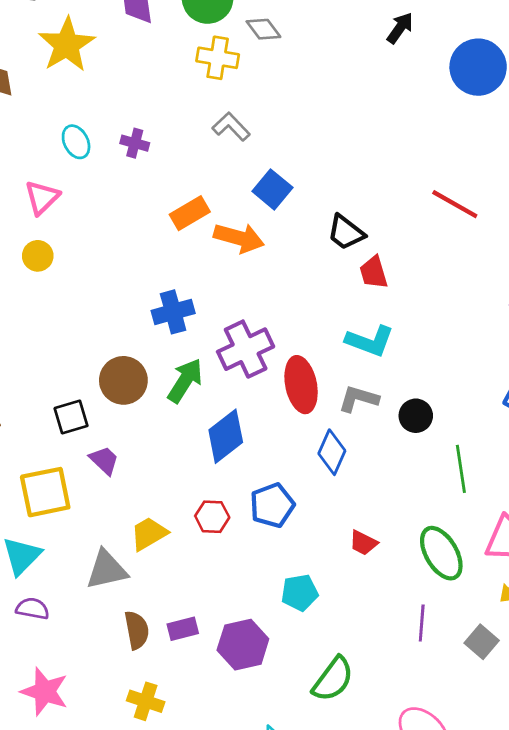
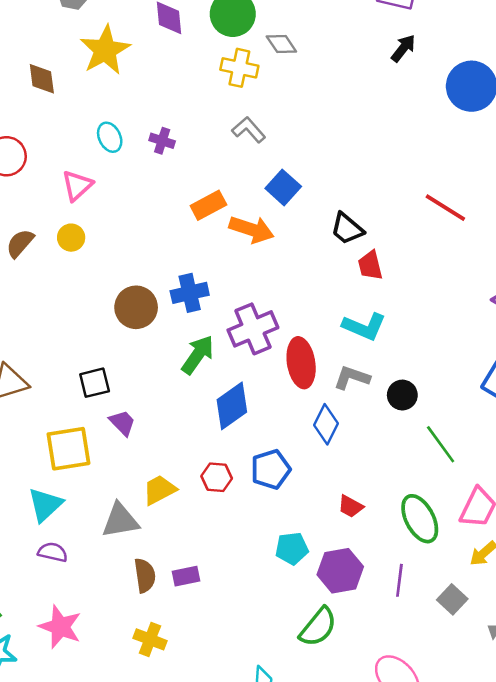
brown circle: (123, 380) -> (136, 307), moved
green line: (461, 469) -> (441, 444), turned -30
purple hexagon: (243, 645) -> (340, 571), moved

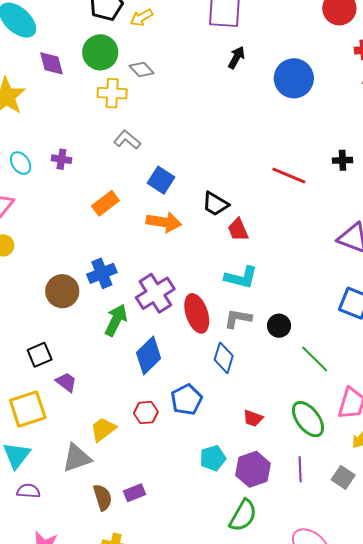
orange arrow: (251, 229) -> (164, 222), moved

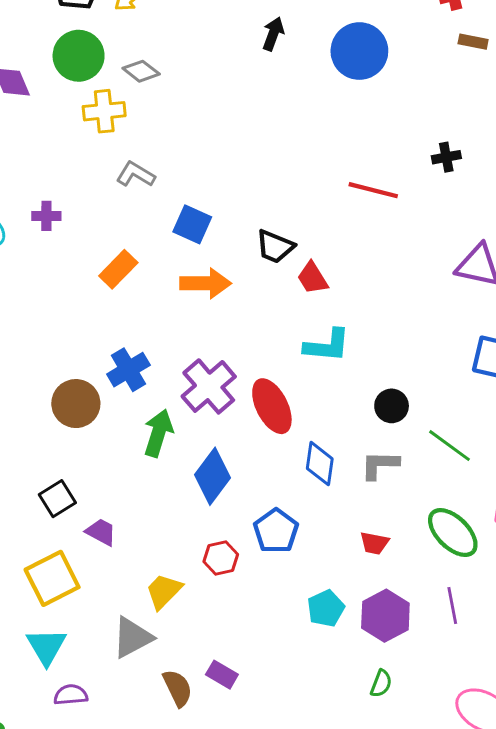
gray L-shape: (238, 319) -> (380, 465), moved
purple rectangle: (134, 493) -> (222, 675), turned 60
green semicircle: (243, 515) -> (381, 684), size x0.6

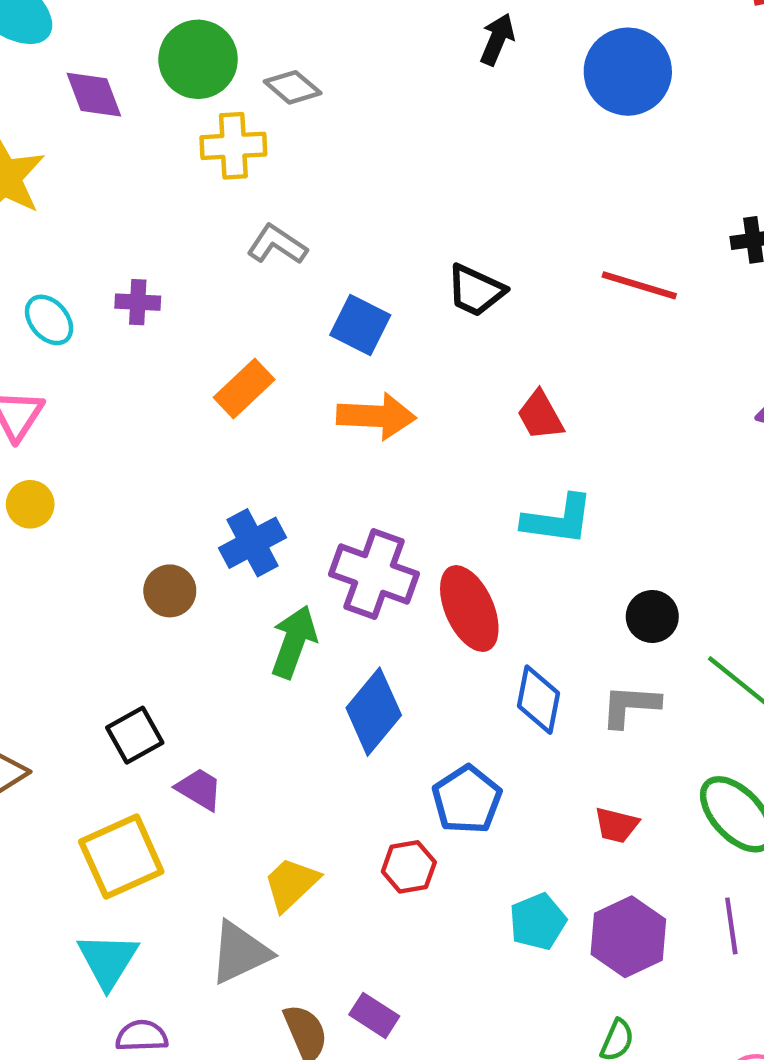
black trapezoid: (275, 247) -> (476, 290), moved
purple cross: (209, 386) -> (374, 574), turned -32
brown circle: (76, 404) -> (170, 591), size x0.7
red hexagon: (221, 558) -> (409, 867), moved

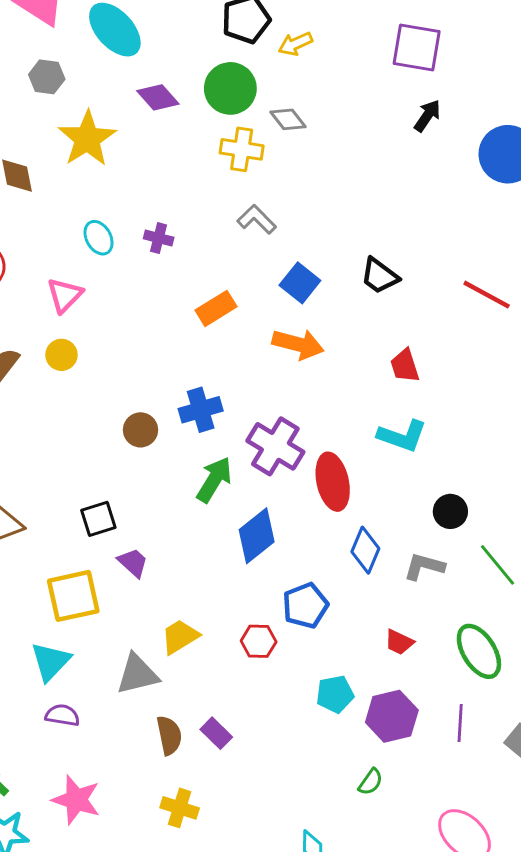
purple diamond: (94, 95) -> (158, 97), turned -33

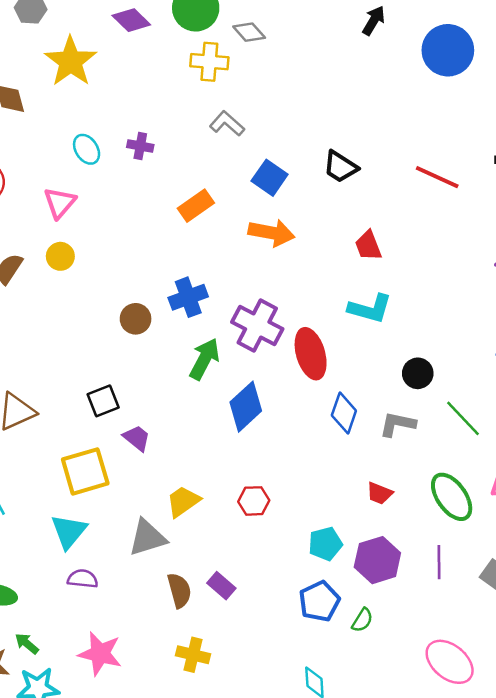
blue pentagon: (305, 605) -> (319, 601), moved

